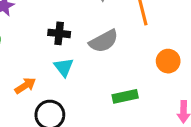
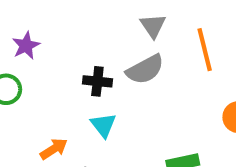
gray semicircle: (104, 41) -> (145, 69), moved

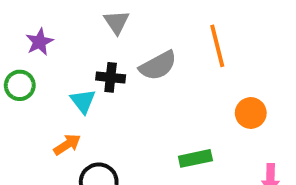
gray triangle: (153, 26) -> (116, 22), moved
cyan triangle: (103, 125) -> (83, 101), moved

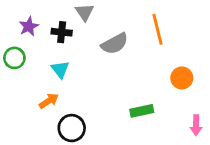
black cross: (111, 77) -> (62, 32), moved

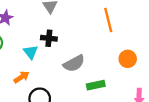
black cross: (62, 32) -> (49, 38), moved
gray semicircle: (115, 44) -> (74, 63), moved

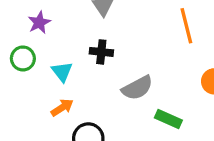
cyan triangle: (31, 52) -> (62, 72), moved
green rectangle: (96, 85) -> (168, 119), turned 36

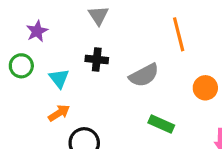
gray semicircle: (137, 88) -> (144, 75), moved

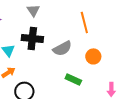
black cross: (97, 60) -> (32, 38), size x1.5
orange circle: (205, 88) -> (93, 56), moved

